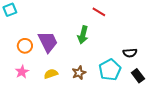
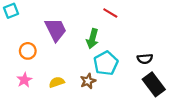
purple trapezoid: (48, 42) -> (56, 30), moved
cyan pentagon: (110, 70) -> (106, 63), moved
black rectangle: (138, 76) -> (154, 84), size x1.5

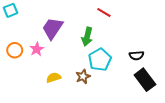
purple trapezoid: (56, 30) -> (53, 28), turned -120
orange circle: (28, 51) -> (15, 50), moved
pink star: (24, 80) -> (37, 49), moved

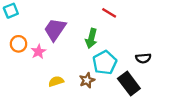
orange circle: (15, 50) -> (19, 44), moved
black rectangle: (145, 80) -> (129, 84), moved

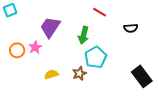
orange circle: (19, 44) -> (17, 50), moved
black semicircle: (143, 58) -> (131, 28), moved
black rectangle: (129, 84) -> (142, 76), moved

